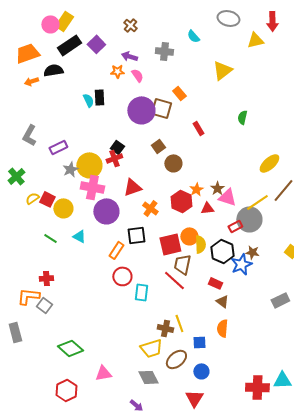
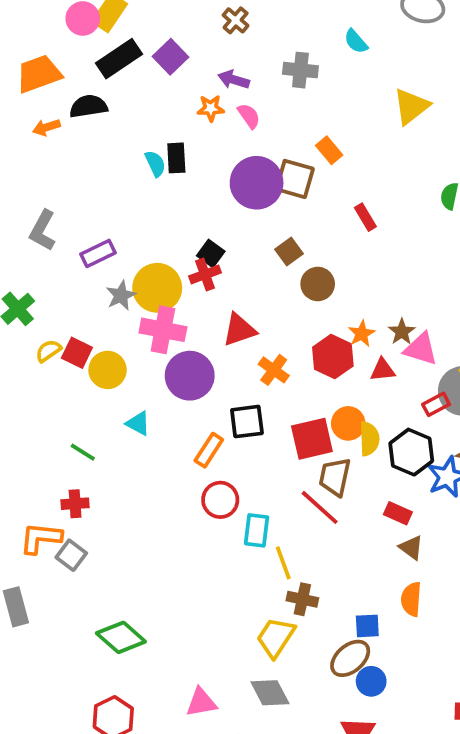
green line: (50, 238) -> (83, 452), moved
yellow line: (179, 323) -> (283, 563), moved
yellow trapezoid: (151, 348) -> (276, 637), turned 140
brown ellipse: (176, 359) -> (350, 658), moved
pink triangle: (103, 373) -> (201, 702), moved

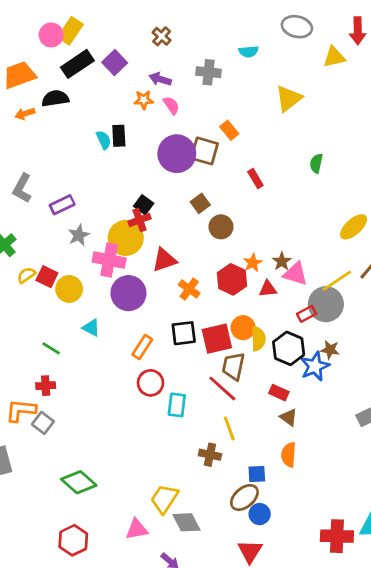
cyan semicircle: (356, 41) -> (249, 52), turned -54
yellow circle: (157, 288) -> (126, 238), moved
black square: (247, 422) -> (184, 333), moved
yellow line: (283, 563) -> (229, 428), moved
yellow trapezoid: (276, 637) -> (164, 499), moved

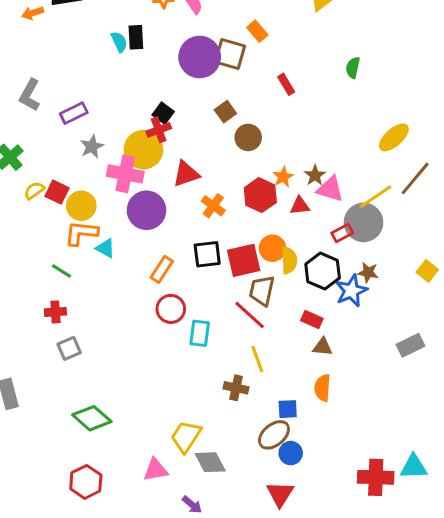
orange L-shape: (21, 410) -> (81, 233), moved
brown triangle: (289, 417) -> (323, 347), turned -30
gray square: (43, 423) -> (69, 348), moved, turned 30

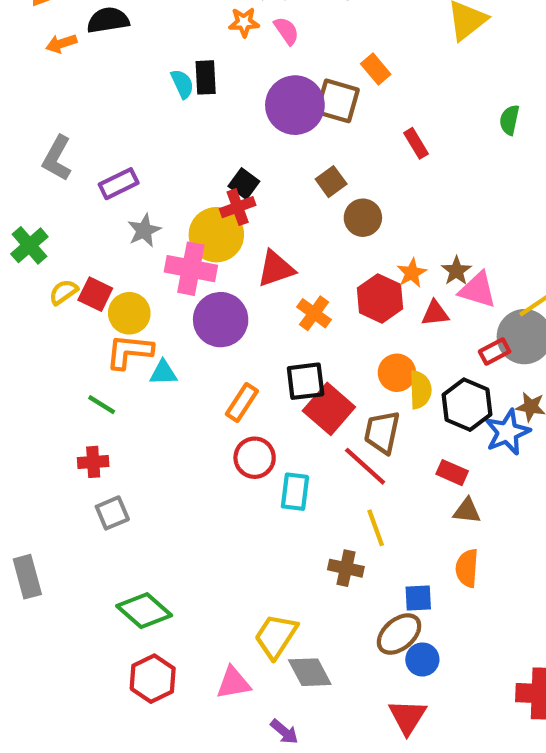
cyan triangle: (106, 248) -> (163, 373), turned -30
red square: (244, 260) -> (329, 409), moved, turned -36
red hexagon: (86, 482) -> (153, 679), moved

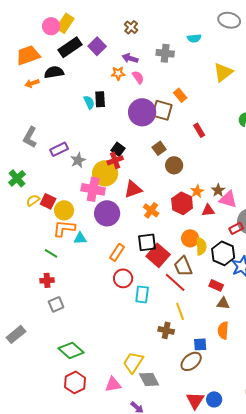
gray star: (144, 230) -> (78, 160), moved
brown trapezoid: (382, 432) -> (183, 266), turned -35
gray rectangle: (27, 577) -> (16, 334), turned 66
blue circle: (422, 659) -> (214, 399), moved

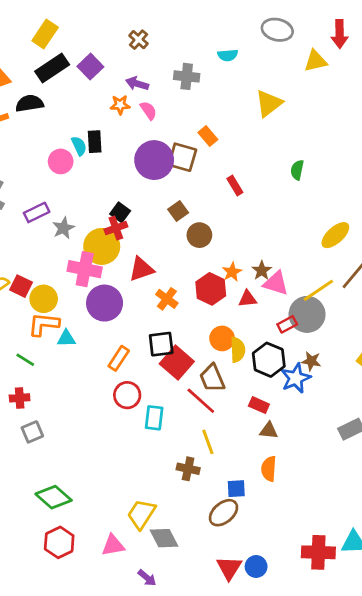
pink circle: (51, 26) -> (61, 161), moved

